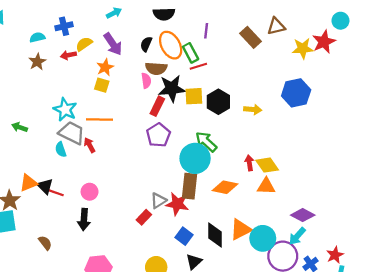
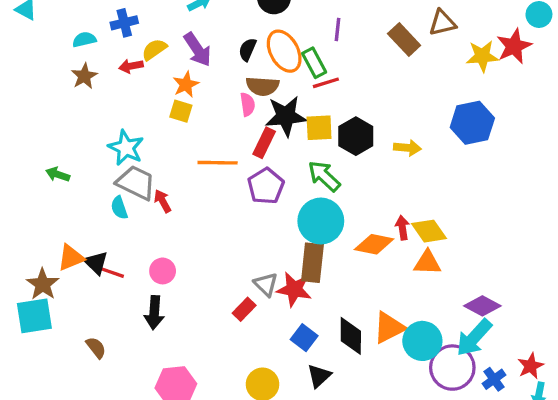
orange line: (100, 120) -> (218, 163), moved
green arrow: (206, 142) -> (324, 176), moved
orange diamond: (225, 187) -> (374, 244), moved
gray triangle: (158, 201) -> (266, 284), turned -42
cyan arrow: (297, 236) -> (474, 338), size x1.4

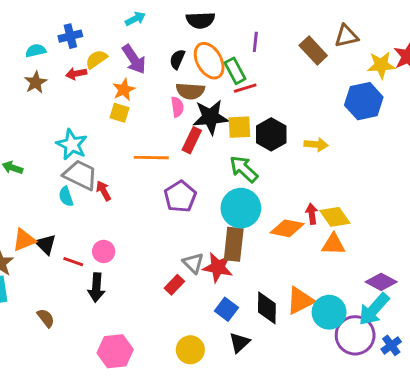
blue hexagon: (472, 123) -> (364, 101), moved
purple pentagon: (266, 186) -> (180, 197), moved
red line: (113, 273) -> (73, 262), moved

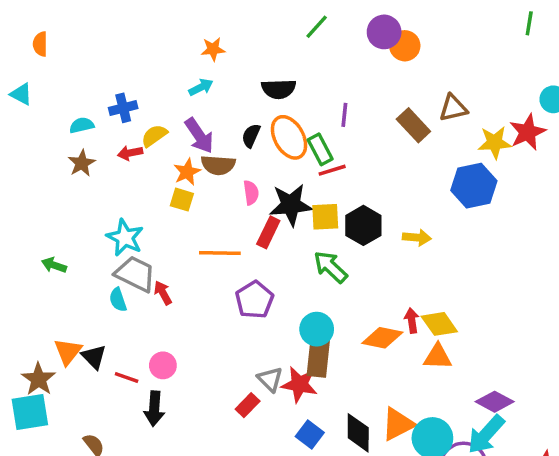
brown semicircle: (190, 91) -> (218, 165), moved
cyan circle: (241, 208) -> (317, 329), moved, size x0.7
orange triangle: (24, 240) -> (68, 352), turned -30

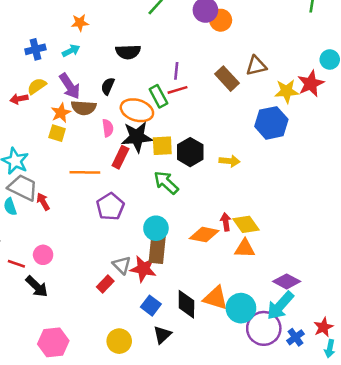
blue cross: (123, 108) -> (35, 49), moved
orange ellipse: (289, 137) -> (137, 110), moved, turned -44
red line: (332, 170) -> (178, 90), moved
black arrow: (154, 409) -> (37, 287), turned -50
orange triangle: (398, 424) -> (216, 298), turned 44

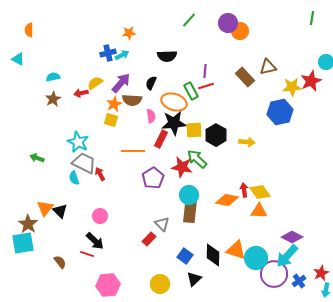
blue cross: (35, 49) -> (108, 53), moved
purple arrow: (70, 86) -> (121, 83), turned -105
red line: (16, 264) -> (87, 254), moved
red star: (143, 269) -> (182, 167), moved

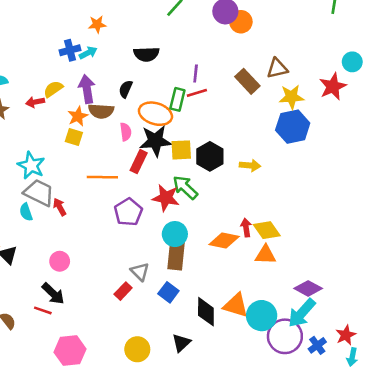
purple arrow: (121, 83) -> (87, 89), turned -50
yellow star: (292, 87) -> (291, 97), moved
green rectangle: (191, 91) -> (177, 99), turned 42
blue square: (185, 256) -> (168, 292), moved

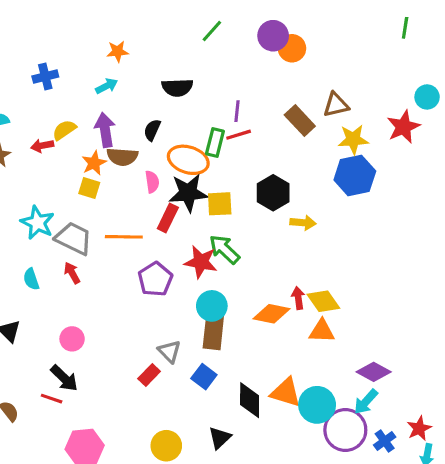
blue cross: (70, 50) -> (45, 77), moved
black hexagon: (210, 156) -> (273, 193), moved
gray trapezoid: (39, 193) -> (74, 238), moved
cyan arrow: (302, 313) -> (366, 402), size x0.7

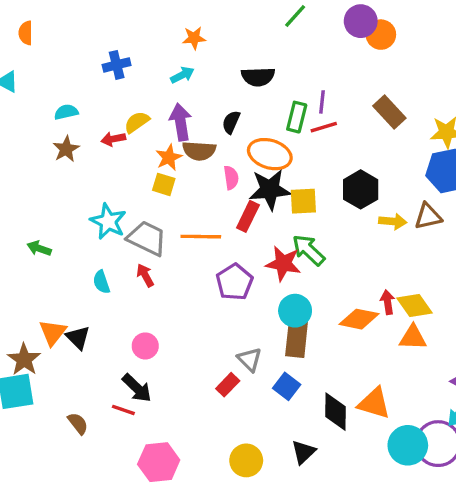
brown triangle: (336, 105) -> (428, 216), moved
green rectangle: (215, 143) -> (297, 117), moved
cyan circle: (317, 405) -> (408, 445), moved

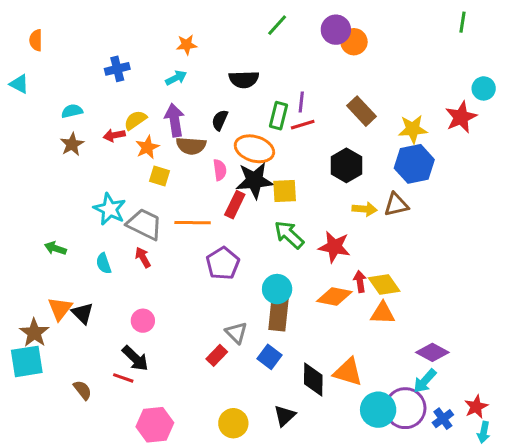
orange star: (169, 157) -> (147, 147), moved
black hexagon: (361, 189) -> (346, 165), moved
green arrow: (39, 248) -> (55, 248), moved
red star: (283, 264) -> (334, 247), moved

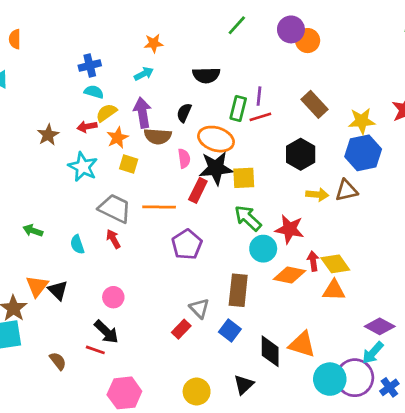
cyan semicircle: (72, 111) -> (94, 92), moved, turned 30
cyan star: (110, 209) -> (83, 167), moved
cyan circle: (277, 289) -> (263, 249), moved

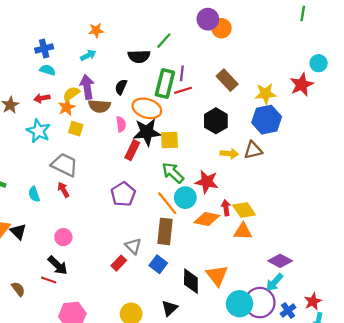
green line: (237, 25) -> (164, 41), moved
green rectangle: (238, 109) -> (165, 84), size x1.4
yellow semicircle: (106, 113) -> (71, 94), moved
orange line: (159, 207) -> (167, 203), moved, turned 50
orange triangle: (302, 344) -> (217, 275), turned 35

